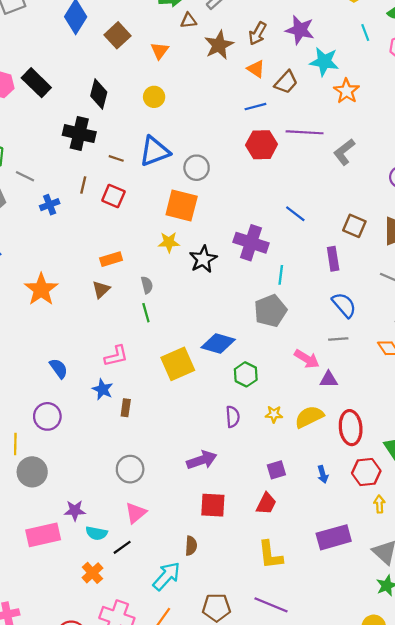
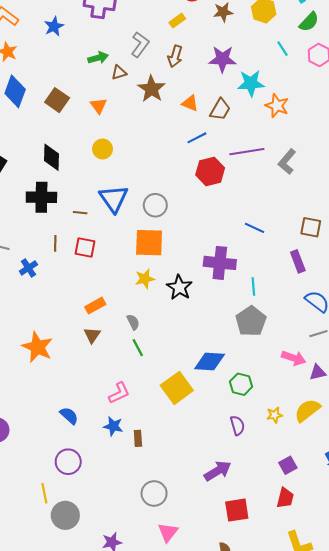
brown arrow: (257, 33) -> (175, 56), moved
blue triangle: (154, 151) -> (114, 199), turned -32

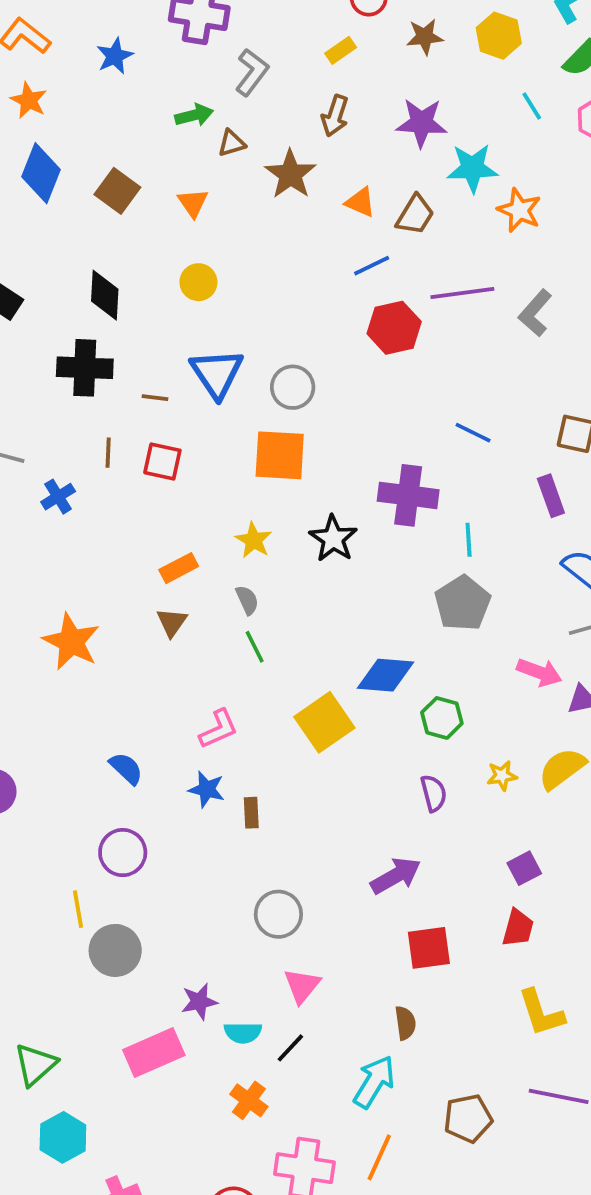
gray L-shape: (140, 45) -> (252, 72), moved
yellow star: (145, 279) -> (254, 540), moved, turned -30

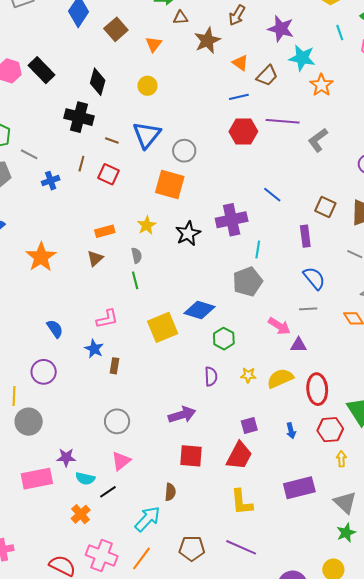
purple cross: (408, 495) -> (232, 220), turned -32
red trapezoid: (518, 928) -> (239, 456), size x1.4

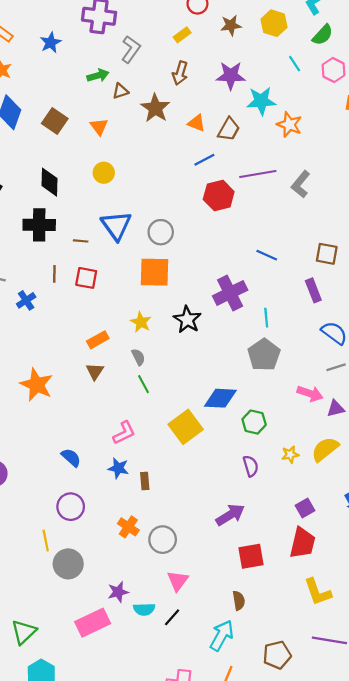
orange cross: (81, 514) -> (128, 527), moved

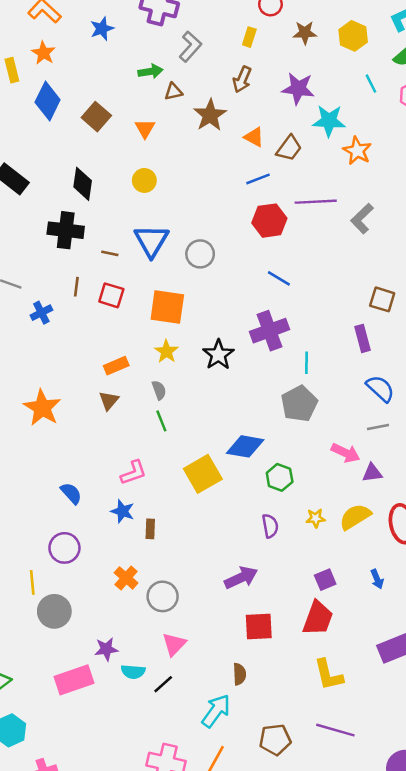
yellow rectangle: (182, 35) -> (249, 37), turned -42
blue line: (267, 255) -> (279, 278), moved
orange square: (154, 272) -> (167, 307), moved

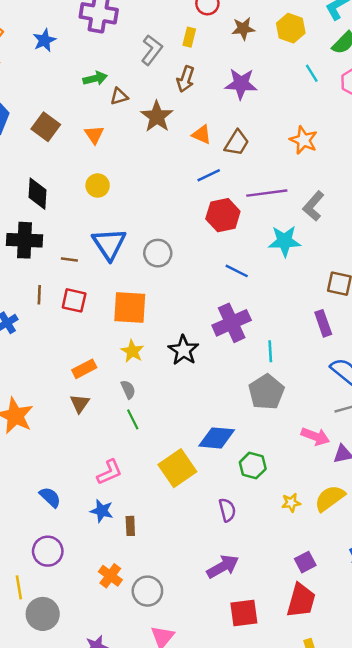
gray L-shape: (190, 47) -> (152, 50), moved
cyan star: (329, 121) -> (285, 241), moved
purple semicircle: (270, 526) -> (227, 510), moved

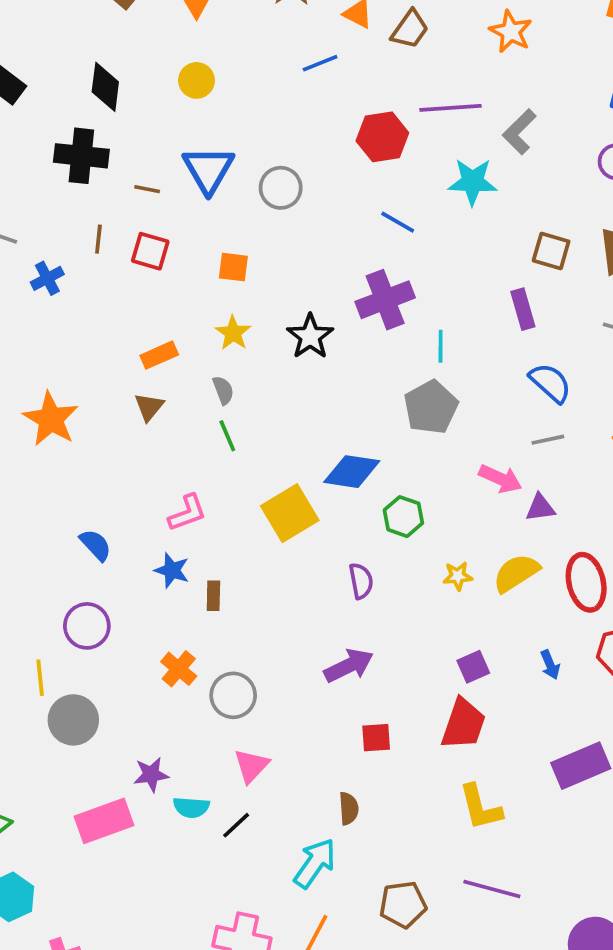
blue line: (209, 175) -> (320, 63), moved
orange square: (130, 308) -> (233, 267), size x0.6
red square: (244, 613) -> (376, 738), size x0.7

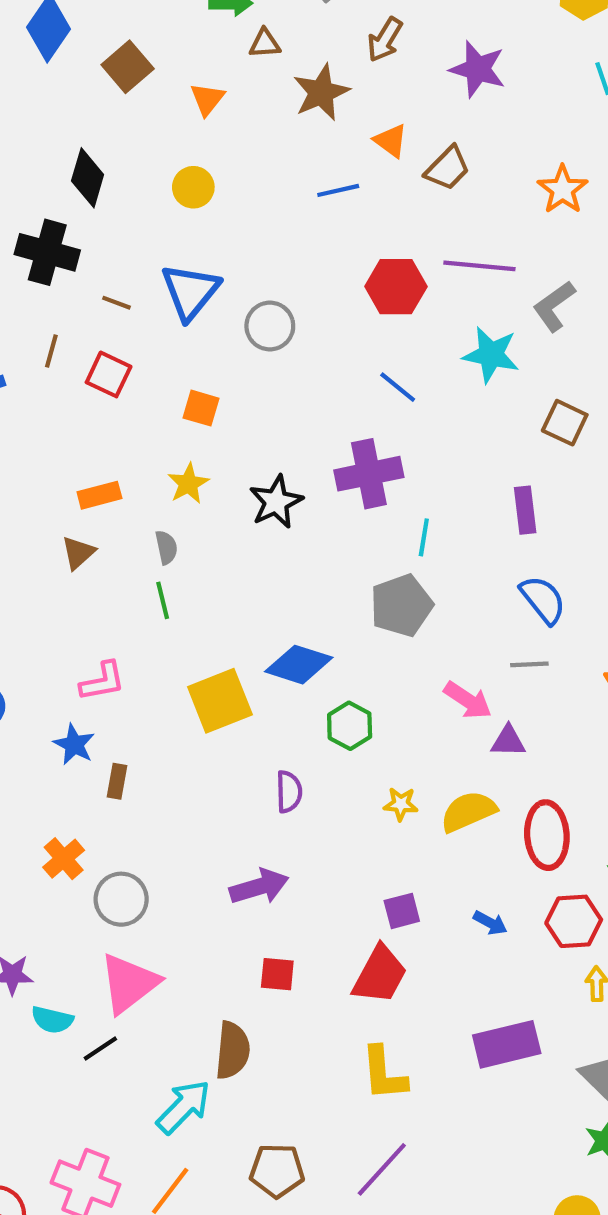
brown square: (551, 251) -> (565, 423), moved
blue arrow: (550, 665) -> (490, 923), turned -48
pink triangle: (251, 766) -> (129, 983), size x1.5
brown semicircle: (349, 808) -> (233, 1050), size x1.5
purple line: (492, 889) -> (382, 1169), turned -72

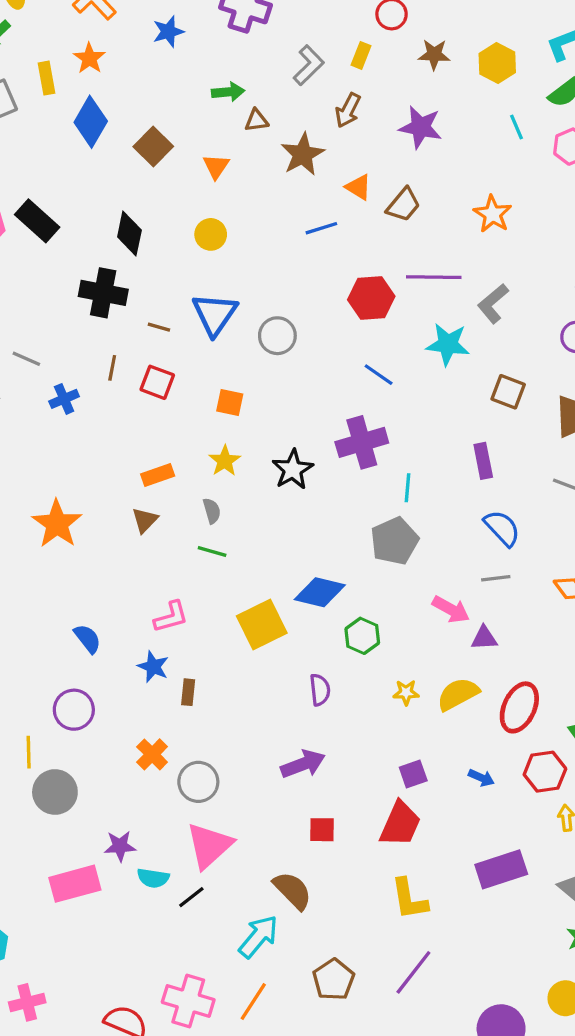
green line: (163, 600) -> (212, 551), turned -56
red ellipse: (547, 835) -> (519, 707), turned 33
brown semicircle: (233, 1050) -> (292, 891), turned -45
brown pentagon: (277, 1171) -> (334, 980), turned -30

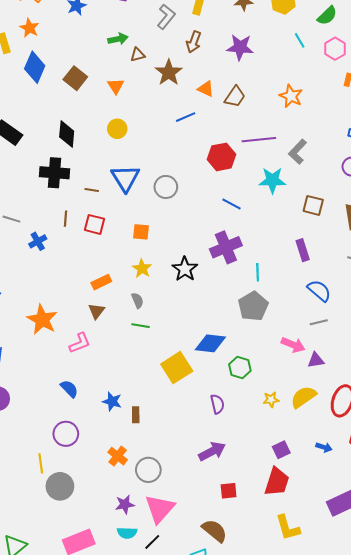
pink L-shape: (171, 617) -> (80, 343), moved
purple star: (120, 846) -> (125, 504), moved

